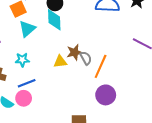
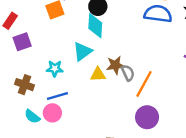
cyan triangle: (27, 29) -> (82, 51), moved

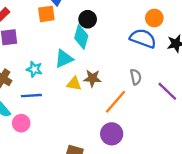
gray semicircle: (128, 73) -> (136, 77), moved
pink circle: (52, 113) -> (21, 123), moved

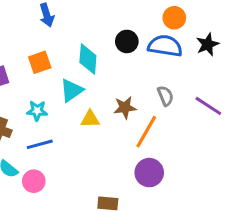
orange square: (46, 14) -> (40, 62), moved
black circle: (88, 19) -> (127, 41), moved
brown star: (92, 78) -> (125, 108), moved

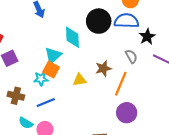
black circle: (127, 41) -> (99, 21), size x1.5
black star: (208, 44) -> (147, 37), moved
orange square: (40, 62) -> (51, 70), moved, turned -35
cyan triangle: (71, 90) -> (53, 55), moved

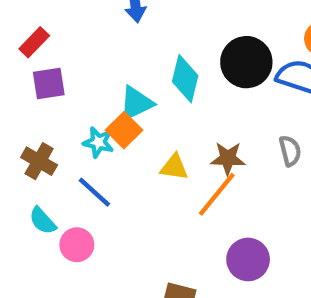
orange line: (121, 84) -> (217, 194), moved
blue line: (46, 103) -> (94, 192), turned 48

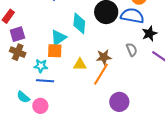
orange square: (124, 130) -> (55, 51), turned -35
cyan star: (98, 142) -> (41, 66), moved
brown cross: (39, 161) -> (18, 52), moved
blue line: (94, 192) -> (45, 81), turned -30

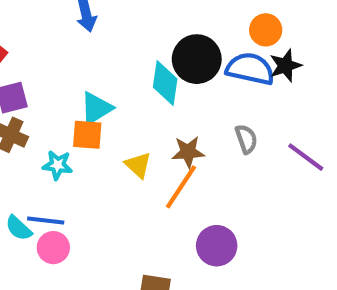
cyan diamond: (79, 23) -> (165, 83), moved
black star: (149, 34) -> (285, 66), moved
yellow triangle: (80, 64) -> (138, 165), turned 40
blue line: (45, 81) -> (46, 221), moved

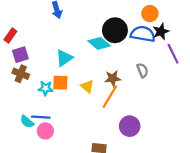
cyan diamond: (165, 83) -> (99, 43), turned -55
orange square: (87, 135) -> (60, 83), moved
purple line: (306, 157) -> (173, 54), moved, turned 30

